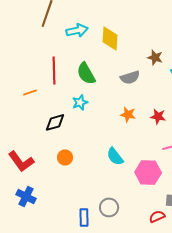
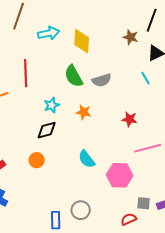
brown star: (155, 57) -> (131, 37), moved
green semicircle: (86, 73) -> (74, 76), moved
orange star: (128, 114) -> (84, 112), moved
black diamond: (55, 122) -> (47, 130), moved

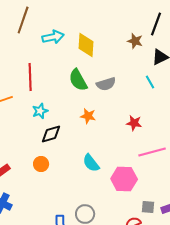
cyan star: (52, 105) -> (40, 111), moved

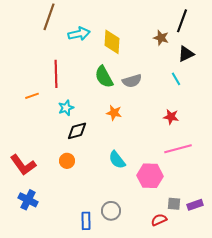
red star: (134, 123) -> (171, 117), moved

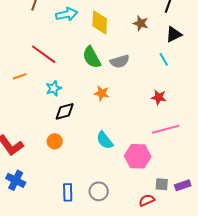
brown star: (161, 38) -> (141, 23), moved
red line: (56, 74) -> (44, 54), turned -52
blue rectangle: (86, 221) -> (68, 192), moved

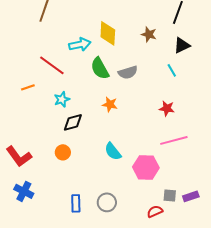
cyan arrow: (67, 14) -> (80, 44), moved

